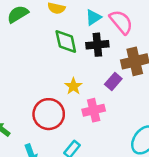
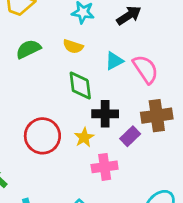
black cross: (97, 45) -> (105, 114), moved
red circle: (49, 114) -> (42, 136), moved

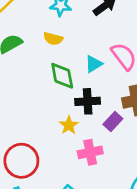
cyan triangle: (114, 61) -> (94, 64), moved
red circle: (42, 136) -> (21, 161), moved

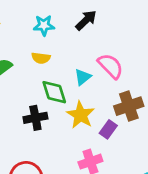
black cross: (88, 101) -> (35, 118), moved
yellow star: (69, 125) -> (81, 115), moved, size x1.5

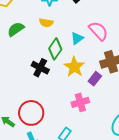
green diamond: (54, 92) -> (55, 49), turned 50
black cross: (35, 118) -> (40, 68), turned 36

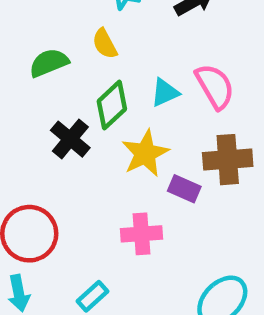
yellow semicircle: (46, 23) -> (105, 44), turned 40
green semicircle: (16, 29) -> (49, 63), moved
purple rectangle: (95, 79) -> (184, 189), turned 64

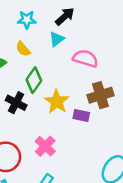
pink semicircle: (215, 86) -> (85, 58), turned -30
cyan triangle: (165, 93) -> (57, 39), moved
pink cross: (142, 234) -> (45, 146), moved, turned -30

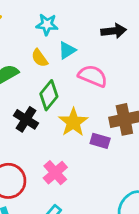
black arrow: (65, 16) -> (114, 31), moved, turned 30
cyan triangle: (57, 39) -> (67, 50), moved
pink semicircle: (85, 58) -> (93, 76), moved

